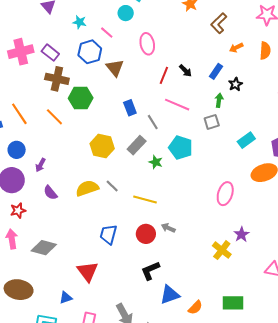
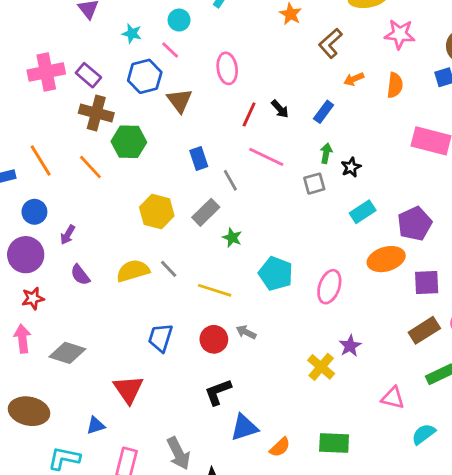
cyan circle: (126, 13) -> (179, 20), moved
black star: (236, 84) -> (351, 167), moved
cyan pentagon: (181, 148) -> (276, 274), moved

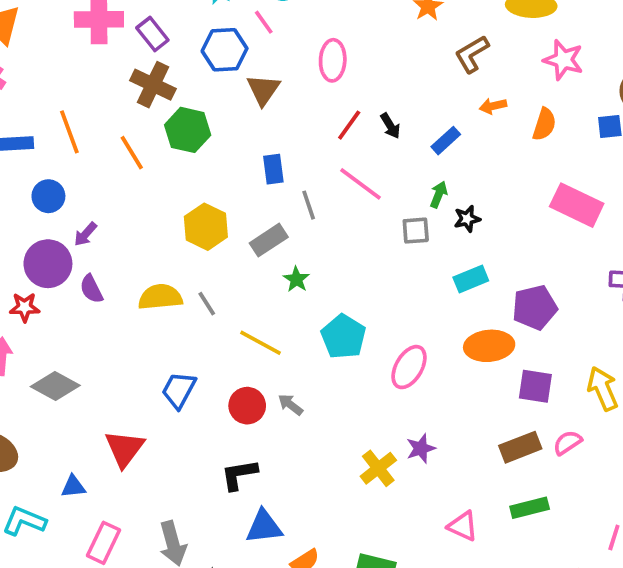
purple circle: (26, 255) -> (48, 264), moved

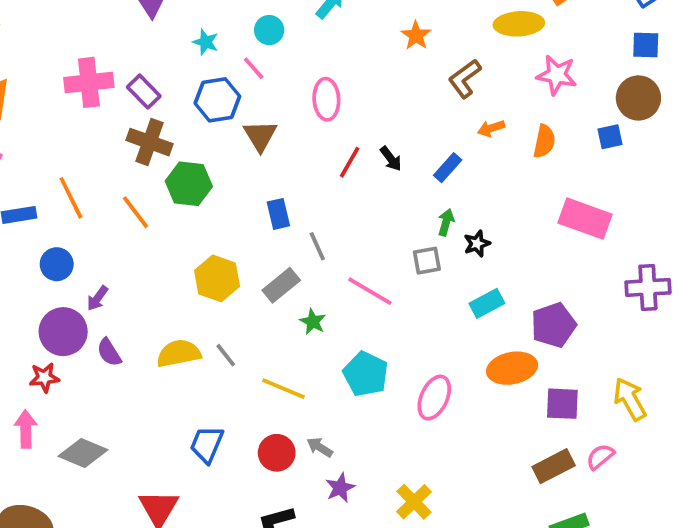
pink line: (361, 184) -> (370, 291), moved
purple star: (421, 448) -> (340, 488), moved

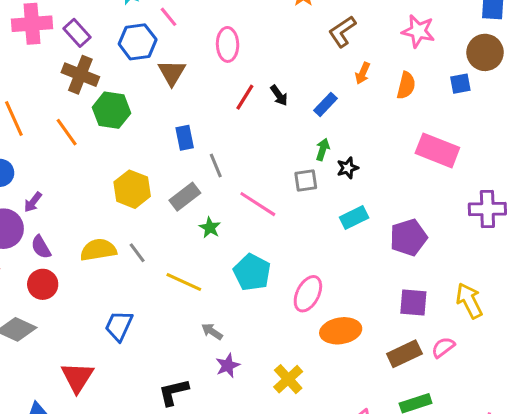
orange arrow: (491, 128) -> (363, 73), turned -50
orange ellipse: (512, 368) -> (341, 331), moved
red circle: (277, 453) -> (43, 284), moved

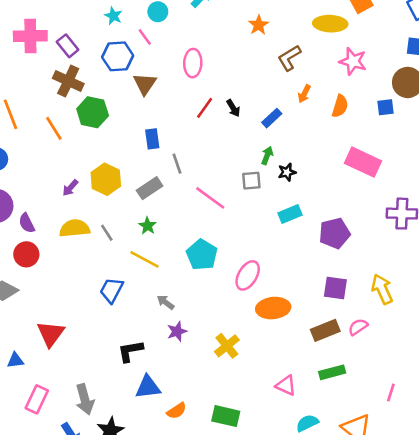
purple arrow: (33, 202) -> (70, 188), moved
green star: (210, 228) -> (148, 226), moved
blue trapezoid: (119, 326) -> (112, 290), moved

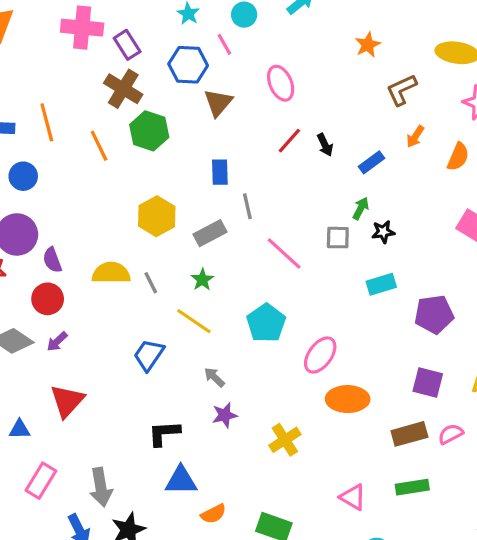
pink ellipse: (193, 63) -> (281, 83), turned -32
purple arrow: (70, 188) -> (57, 342), moved

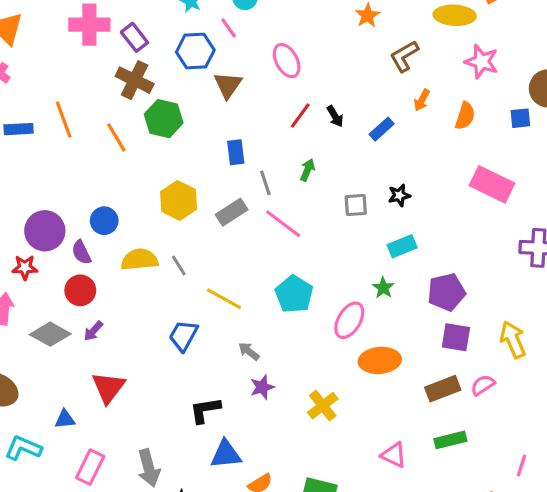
blue circle: (23, 176) -> (104, 221), moved
green arrow: (361, 208) -> (308, 170), moved
pink line: (284, 254) -> (283, 224), moved
green star: (202, 280) -> (383, 288), moved
purple pentagon: (434, 314) -> (446, 292), moved

